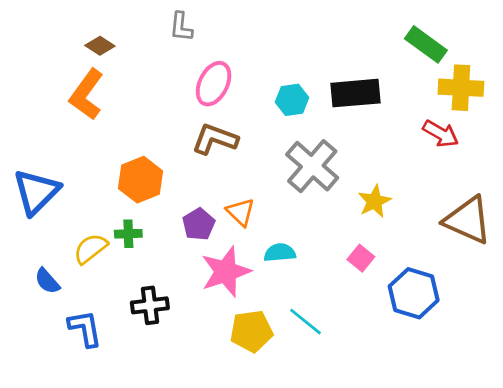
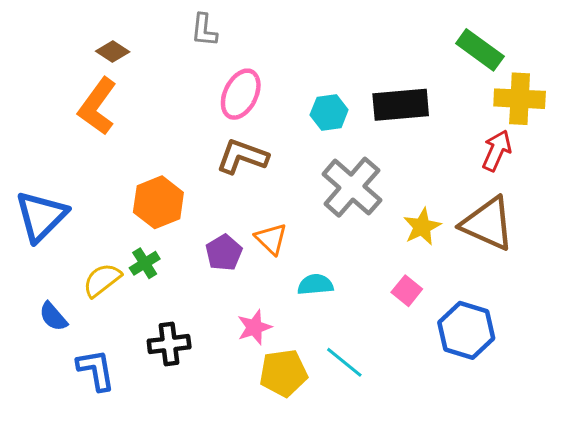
red arrow: (441, 134) -> (497, 150), turned -96
brown triangle: (468, 220) -> (488, 224), moved
green cross: (128, 234) -> (145, 263), turned -30
pink star: (226, 272) -> (254, 327), moved, size x0.6

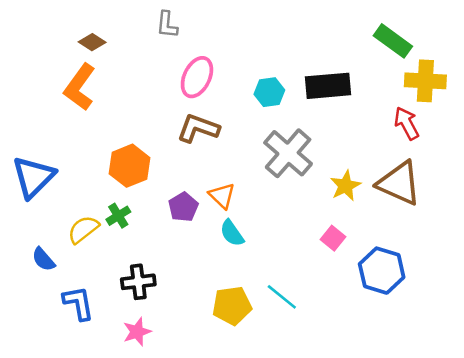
red arrow: (497, 150) -> (407, 123), turned -52
cyan semicircle: (315, 285) -> (232, 233), moved, turned -120
pink star: (254, 327) -> (137, 332), moved

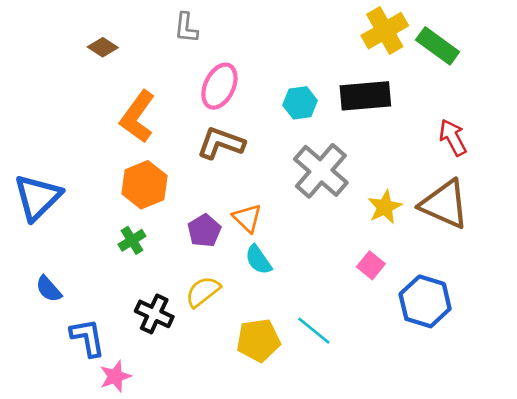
yellow cross: (425, 81) -> (385, 31), moved, turned -33
orange L-shape: (80, 87) -> (138, 117), moved
yellow semicircle: (83, 229) -> (203, 292), moved
black cross: (138, 282) -> (154, 314), turned 32
pink star: (137, 332) -> (115, 376), moved

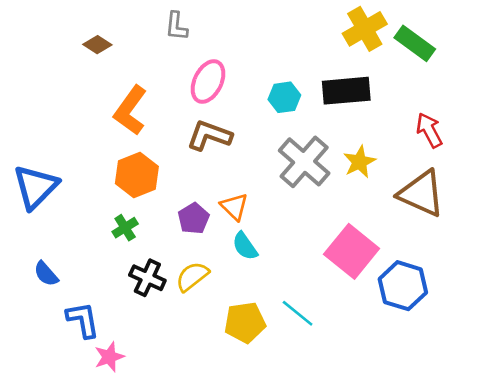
yellow star: (385, 207) -> (359, 162), moved
pink square: (371, 265) -> (352, 251), size x2.0
black cross: (154, 314) -> (147, 278), moved

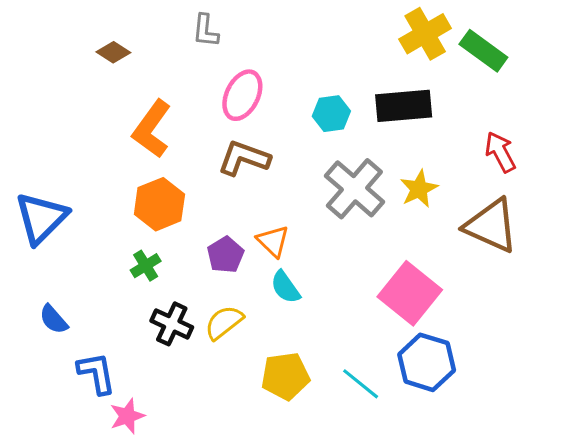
blue hexagon: (403, 286) -> (427, 362), moved
cyan line: (298, 313) -> (361, 384), moved

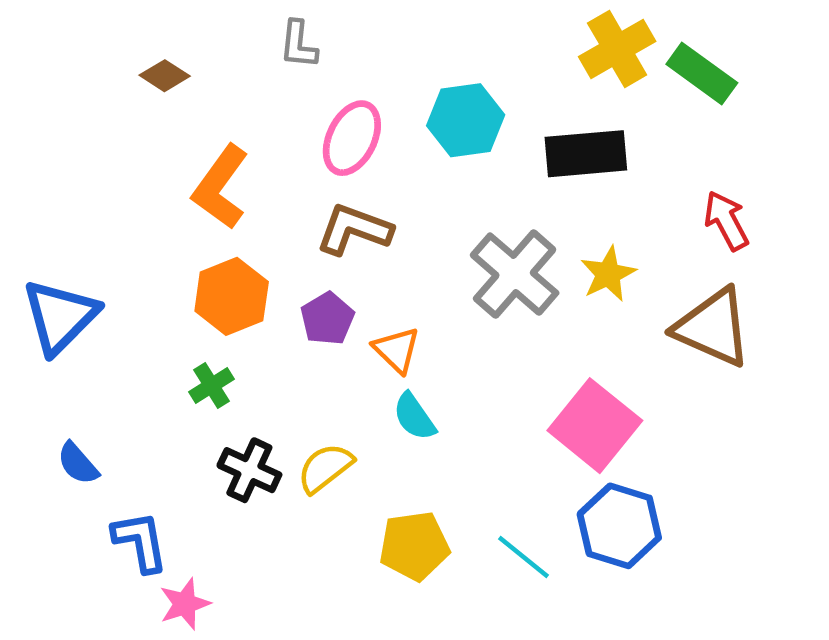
cyan hexagon: (331, 114) -> (466, 120), moved, size x1.4
purple pentagon: (225, 255) -> (327, 319), moved

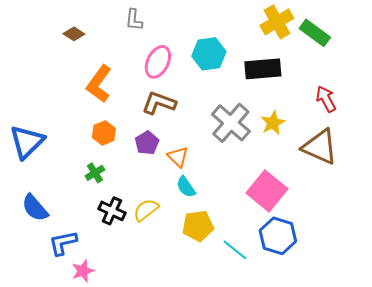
orange hexagon: (232, 296) -> (104, 133), size x0.7
blue semicircle: (78, 463) -> (35, 208), size x1.4
blue L-shape: (140, 541) -> (63, 243), turned -92
yellow pentagon: (414, 546) -> (198, 226), moved

